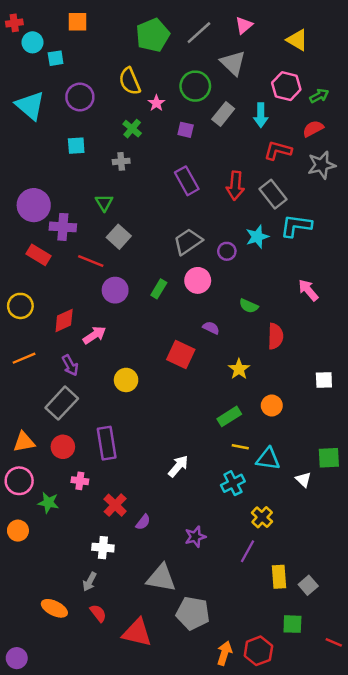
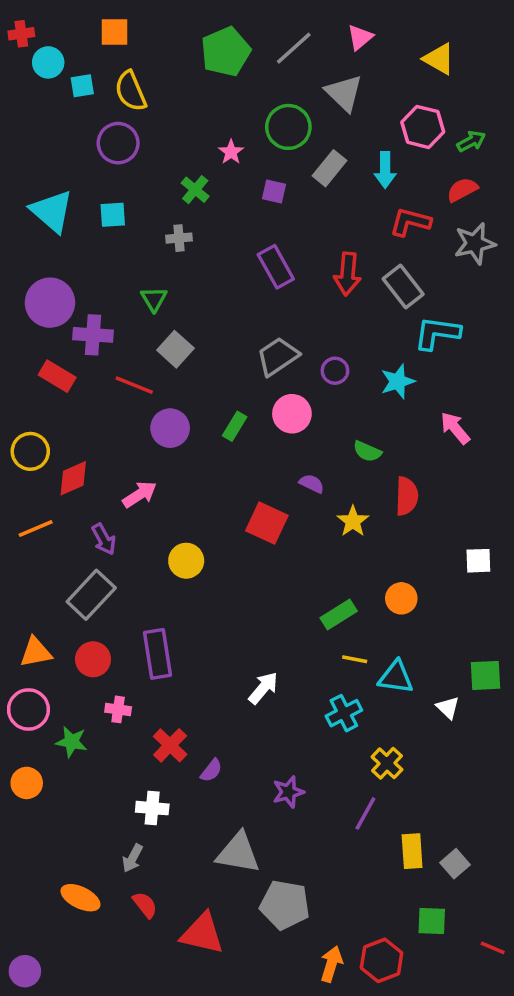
yellow semicircle: (130, 81) -> (131, 91), moved
cyan triangle: (30, 106) -> (52, 211), moved
cyan star: (257, 237) -> (398, 381), moved
red diamond: (64, 320) -> (73, 478), moved
yellow star: (239, 369) -> (353, 521), moved

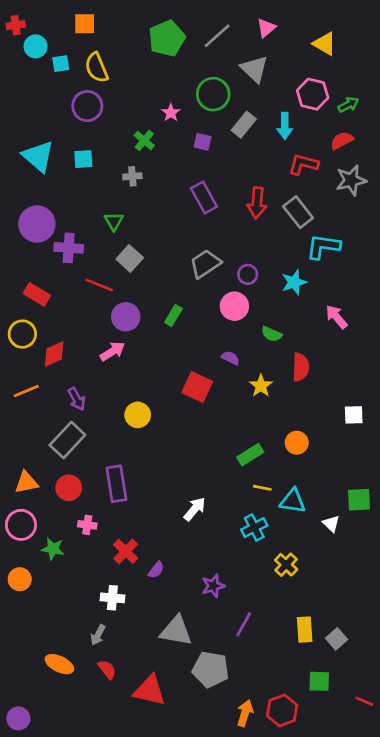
red rectangle: (57, 376) -> (37, 294), moved
pink circle: (292, 414) -> (234, 306), moved
pink arrow: (140, 494) -> (112, 351), moved
purple line: (365, 813) -> (244, 624), moved

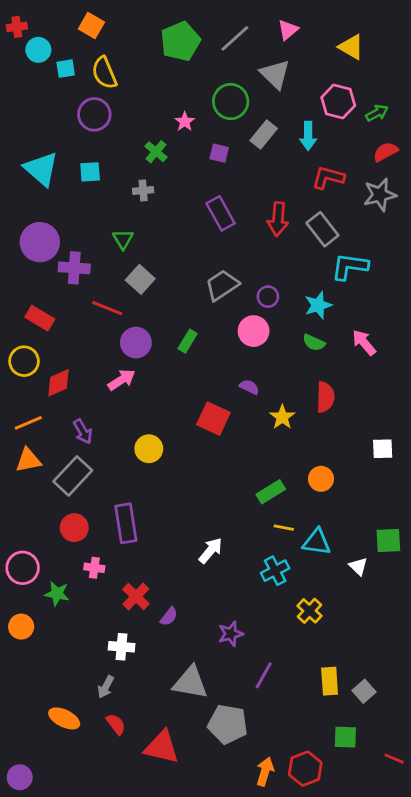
orange square: (85, 24) -> (91, 25), turned 30
red semicircle: (342, 141) -> (386, 152), moved
green semicircle: (272, 334) -> (314, 343), moved
orange triangle: (26, 482) -> (28, 460), moved

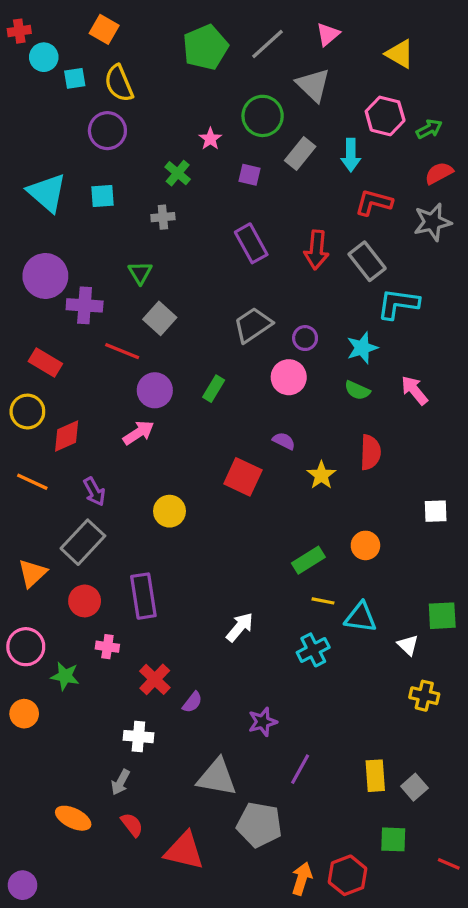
orange line: (28, 423) -> (32, 482), turned 48
orange triangle: (28, 460) -> (32, 573), moved, turned -32
yellow cross: (310, 611) -> (424, 696), moved, turned -30

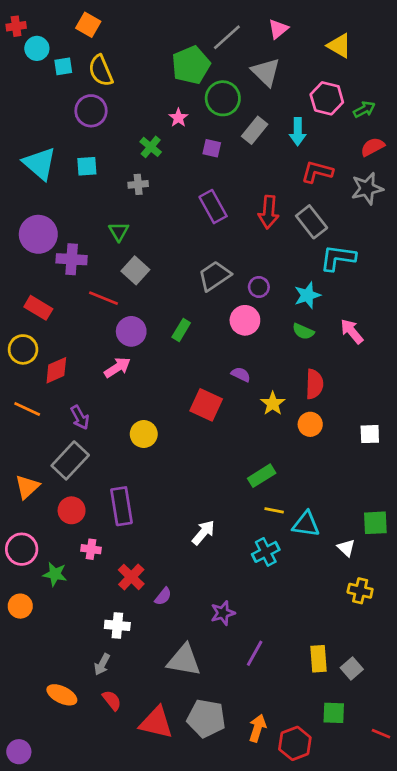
green pentagon: (205, 47) -> (191, 65), moved
orange circle: (365, 545) -> (310, 424), moved
gray pentagon: (259, 825) -> (206, 718), moved
orange arrow: (302, 879) -> (257, 728), moved

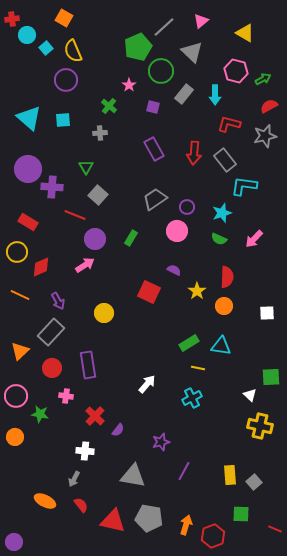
cyan square: (63, 66) -> (46, 48), turned -32
pink arrow: (352, 331) -> (254, 239), turned -96
cyan triangle: (306, 524) -> (221, 346), moved
yellow cross: (360, 591) -> (260, 426), size x1.4

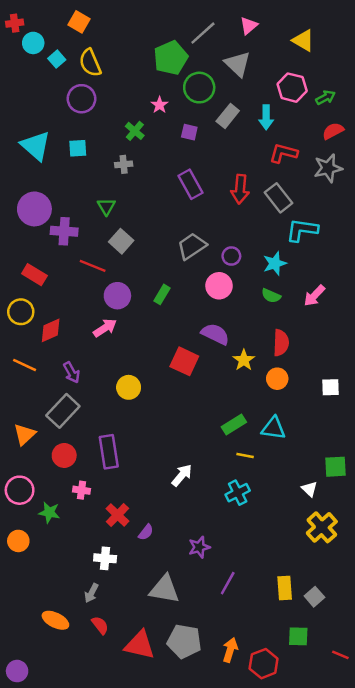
purple semicircle: (174, 270) -> (215, 334), size x1.6
yellow cross: (260, 426) -> (322, 527), turned 35

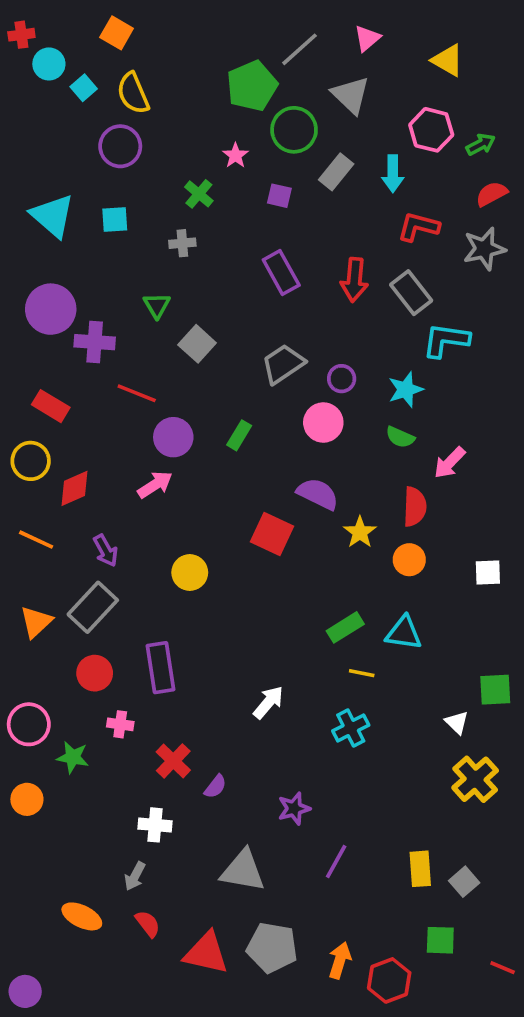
gray square: (121, 241) -> (197, 344), moved
pink arrow: (314, 296) -> (450, 463), moved
orange triangle: (25, 434) -> (36, 622), moved

